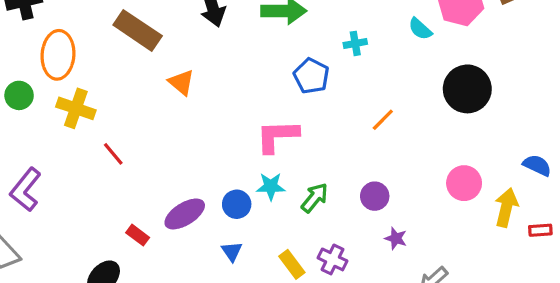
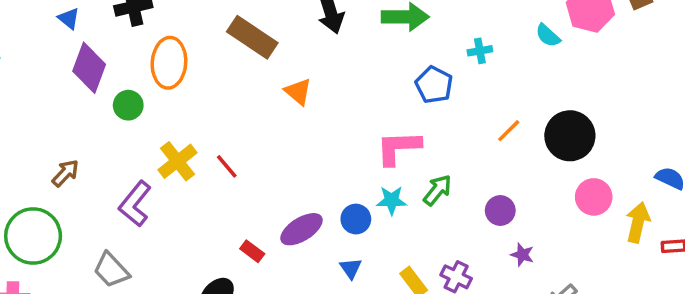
black circle: (467, 89) -> (570, 136), moved
yellow cross: (76, 108) -> (177, 161), moved, turned 33
green arrow: (315, 198) -> (437, 190), moved

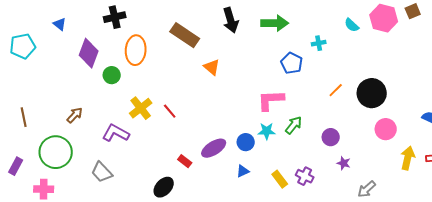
blue triangle: (69, 19) -> (60, 24), moved
cyan semicircle: (548, 36) -> (352, 25), moved
purple L-shape: (135, 204) -> (116, 133), turned 80
yellow arrow: (638, 222) -> (408, 158), moved
blue triangle: (351, 268) -> (243, 171), turned 40

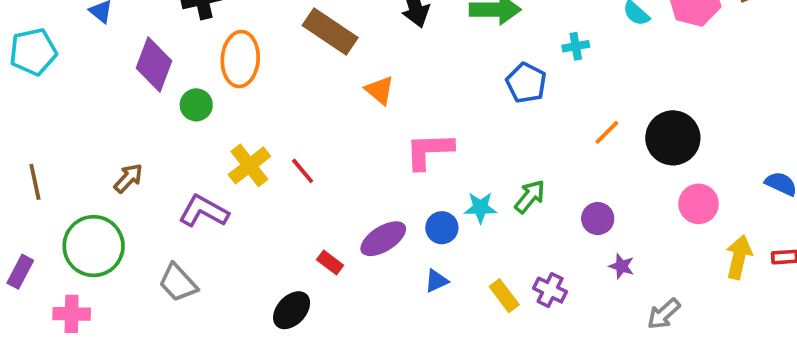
pink L-shape: (271, 100) -> (429, 151), moved

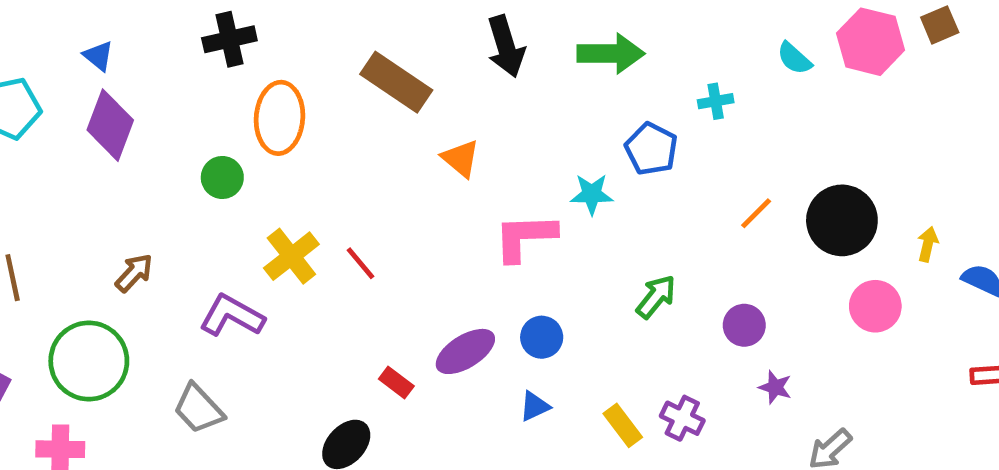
purple diamond: (154, 65) -> (110, 125), moved
cyan star: (480, 208) -> (592, 194), moved
yellow arrow: (739, 257) -> (928, 244), moved, size x0.6

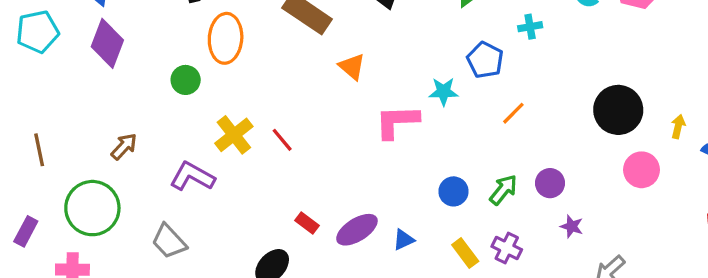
orange line: (756, 213) -> (513, 113), moved
green arrow: (656, 297) -> (503, 190), moved
blue circle: (542, 337) -> (453, 191), moved
purple ellipse: (465, 351) -> (357, 230), moved

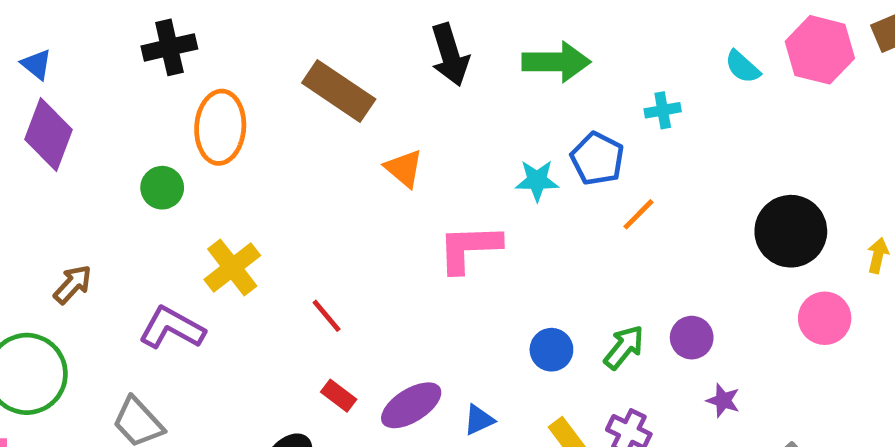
cyan star: (444, 92) -> (537, 180), moved
orange line: (513, 113) -> (638, 214), moved
red line: (282, 140) -> (327, 316), moved

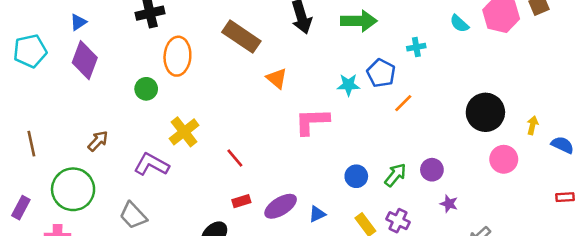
blue triangle: (36, 64) -> (78, 22), turned 48
red rectangle: (339, 396) -> (241, 201), turned -54

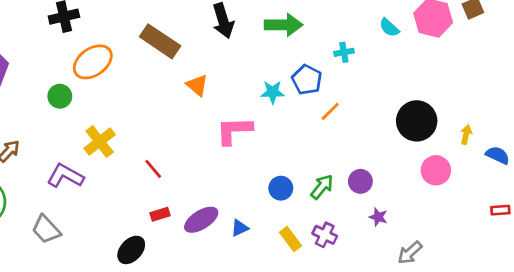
orange ellipse: (177, 56) -> (93, 62), turned 51

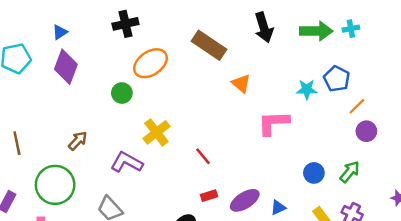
cyan cross: (344, 52) -> (351, 29), moved
purple circle: (360, 181) -> (366, 131), moved

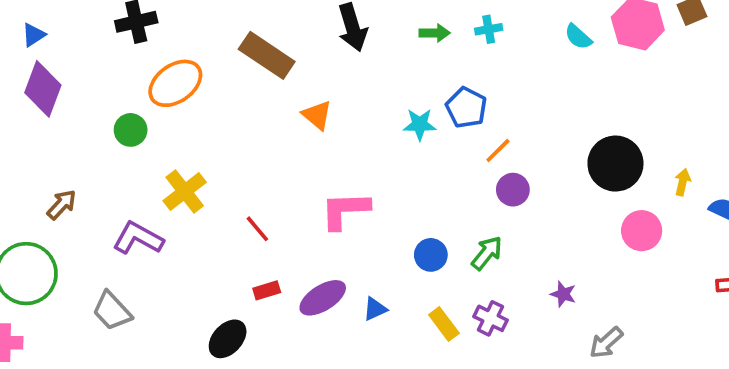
green arrow: (316, 31) -> (435, 33), size x0.6
pink L-shape: (273, 123) -> (345, 210), moved

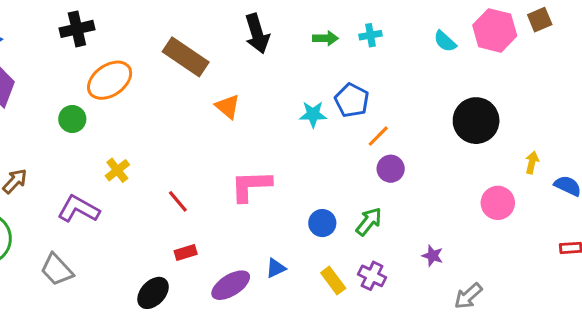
black circle: (615, 164) -> (476, 121), moved
yellow cross: (185, 192) -> (117, 170), size x0.7
purple ellipse: (323, 298) -> (231, 285), moved

